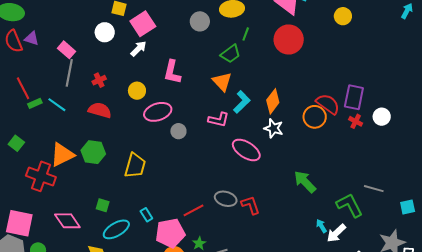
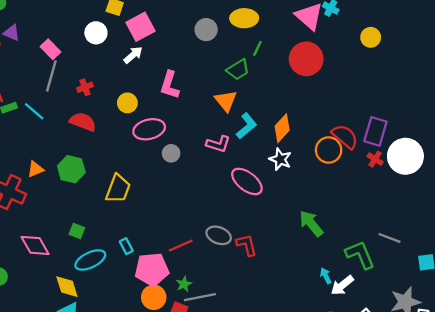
white circle: (382, 117) -> (405, 156), size x1.8
orange triangle: (62, 155) -> (35, 169), size x0.6

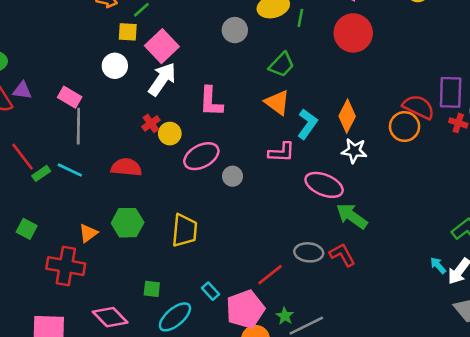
green line: (257, 48) -> (300, 18), moved
white arrow: (133, 55) -> (162, 79), size x1.5
red cross: (85, 87) -> (151, 123), moved
green arrow: (311, 223) -> (352, 216), moved

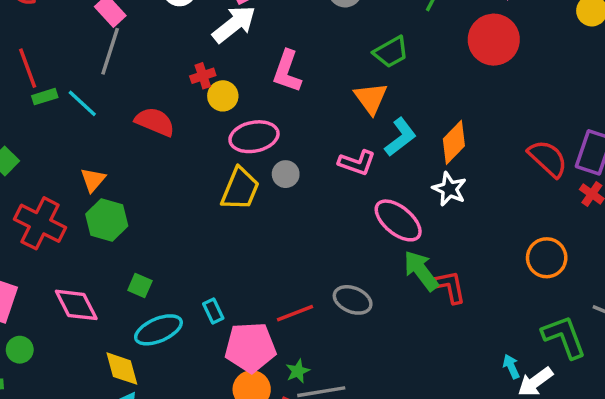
orange circle: (405, 127) -> (547, 258), moved
green hexagon: (128, 223) -> (107, 220), moved
yellow trapezoid: (185, 231) -> (240, 189), moved
orange triangle: (88, 233) -> (93, 180), moved, turned -30
red L-shape: (342, 255) -> (450, 287), moved

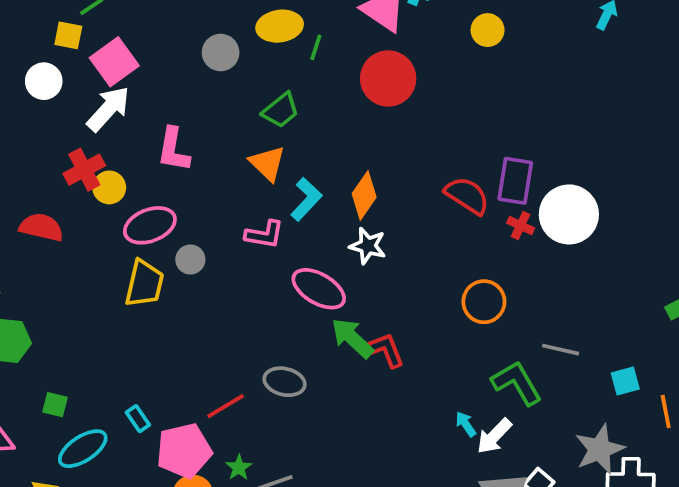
red cross: (203, 76) -> (84, 170), size x1.5

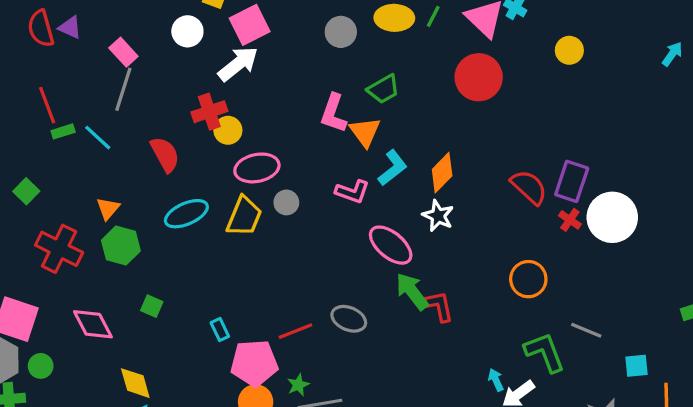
green line: (316, 47) -> (433, 16), moved
pink L-shape: (173, 150) -> (333, 113), moved
red semicircle: (41, 227) -> (165, 154), turned 39
cyan ellipse: (83, 449) -> (186, 214), moved

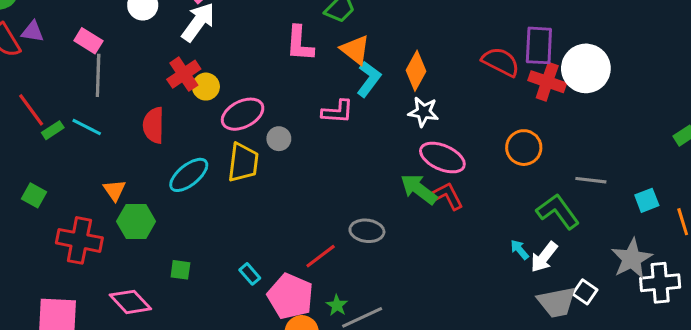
orange triangle: (365, 132) -> (355, 50), moved
red semicircle: (165, 154) -> (154, 125), turned -135
red cross: (570, 220) -> (547, 82), size x1.6
pink ellipse: (391, 245) -> (442, 158), moved
pink pentagon: (254, 363) -> (290, 296), turned -30

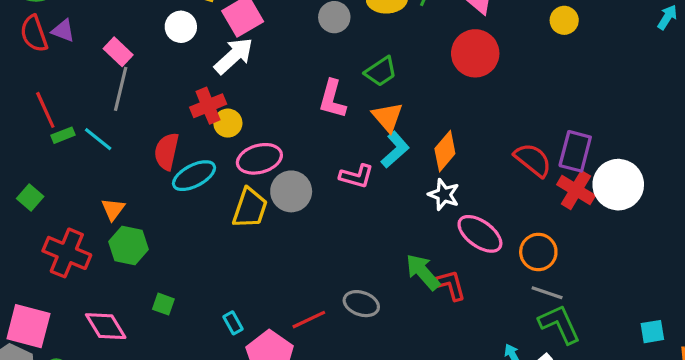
gray circle: (279, 139) -> (291, 191), size x1.6
pink ellipse: (442, 158) -> (480, 234), moved
cyan ellipse: (189, 175) -> (194, 176), moved
gray line: (591, 180) -> (547, 293), moved

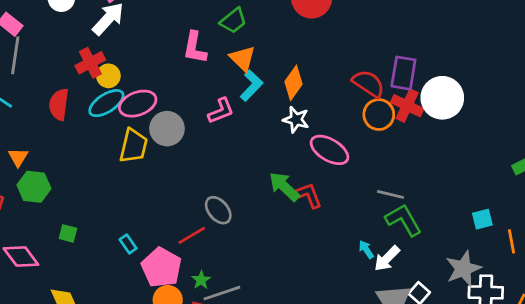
cyan ellipse: (194, 176) -> (106, 103), moved
pink L-shape: (356, 176) -> (221, 111), turned -32
orange circle: (538, 252) -> (379, 115), moved
gray ellipse: (361, 304) -> (218, 210), moved, turned 36

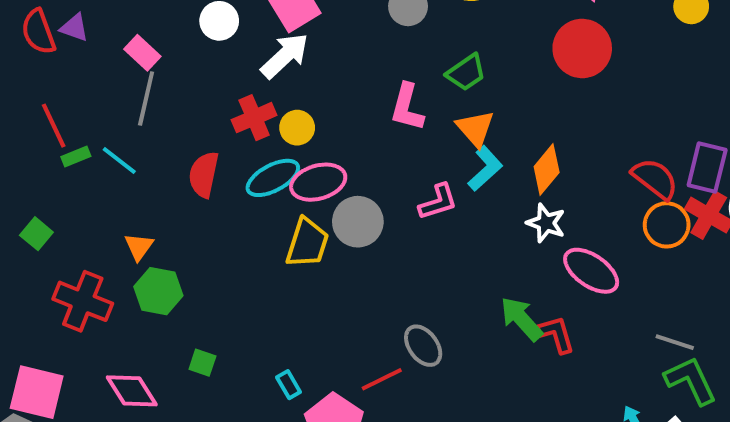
yellow circle: (108, 76) -> (297, 128), moved

